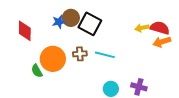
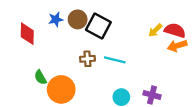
blue star: (59, 22) -> (56, 19), moved
yellow arrow: (142, 28) -> (155, 30), turned -32
orange circle: (53, 59) -> (61, 89), moved

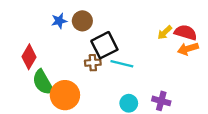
black square: (98, 26) -> (104, 45), moved, turned 35
red diamond: (27, 34) -> (29, 57), moved, turned 30
green semicircle: (40, 77) -> (43, 82), size x1.6

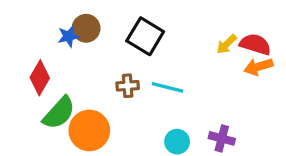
blue star: (59, 21) -> (69, 36), moved
brown circle: (82, 21) -> (86, 28), moved
black square: (104, 45) -> (145, 36), moved, turned -32
green semicircle: (43, 82) -> (59, 113), turned -108

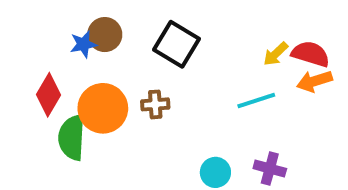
cyan line: (167, 87) -> (256, 101), moved, turned -32
green semicircle: (59, 113) -> (72, 137), turned 141
orange circle: (89, 130) -> (103, 108), moved

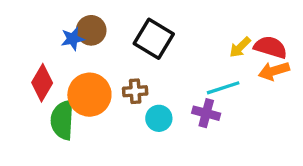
purple cross: (270, 169) -> (206, 113), moved
cyan circle: (215, 172) -> (159, 118), moved

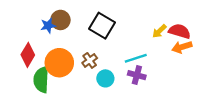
cyan line: (223, 88) -> (136, 58), moved
brown cross: (135, 91) -> (90, 60), turned -32

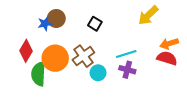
black square: (102, 26) -> (95, 24), size x0.6
yellow arrow: (159, 31) -> (148, 15), moved, size x1.5
red semicircle: (180, 31) -> (167, 58), moved
brown cross: (90, 60) -> (83, 56), size x1.5

